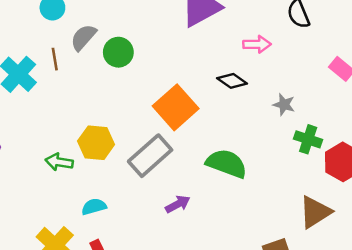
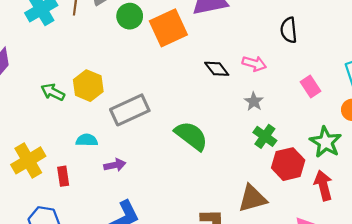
pink arrow: (257, 44) -> (254, 64), moved
orange square: (176, 107) -> (168, 28), moved
purple arrow: (178, 204) -> (115, 165), moved
cyan semicircle: (94, 207) -> (87, 140), moved

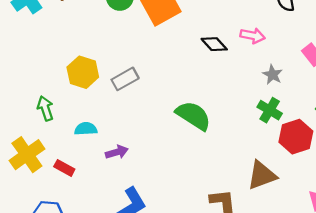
green arrow: (53, 92) -> (45, 108), moved, turned 50
gray star: (254, 101) -> (273, 75), moved
gray rectangle: (130, 110) -> (125, 79), moved, size x0.7
red rectangle: (63, 176) -> (64, 168), turned -48

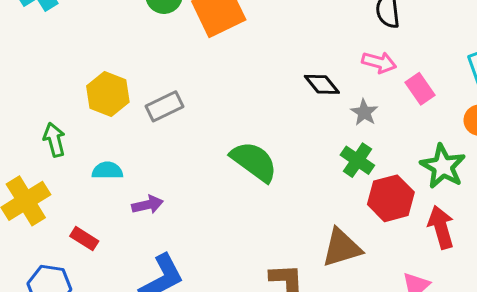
pink arrow: (253, 36) -> (379, 62), moved
black diamond: (214, 44) -> (322, 84), moved
red rectangle: (64, 168) -> (84, 239), moved

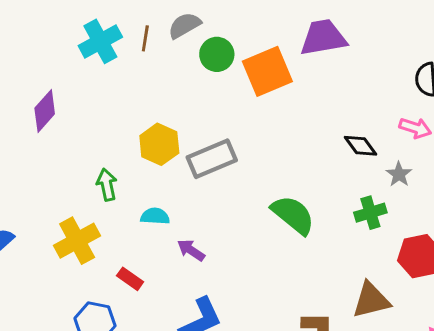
gray rectangle: (164, 106) -> (212, 159), size x1.4
green cross: (357, 160) -> (370, 213), moved, turned 36
purple arrow: (147, 205) -> (191, 250), turned -136

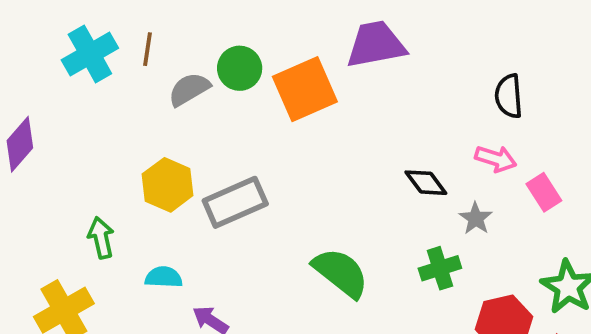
gray semicircle: (184, 25) -> (189, 89), moved

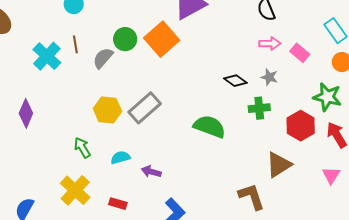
black diamond: (426, 183) -> (235, 81), moved
green cross: (440, 268) -> (259, 108), turned 30

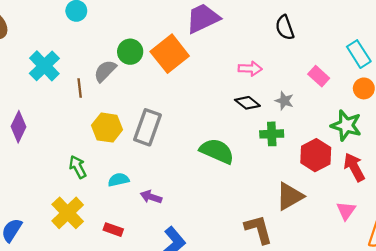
brown line: (75, 44) -> (80, 88), moved
pink arrow: (270, 44) -> (250, 69), moved
gray rectangle: (145, 108) -> (148, 127), turned -32

